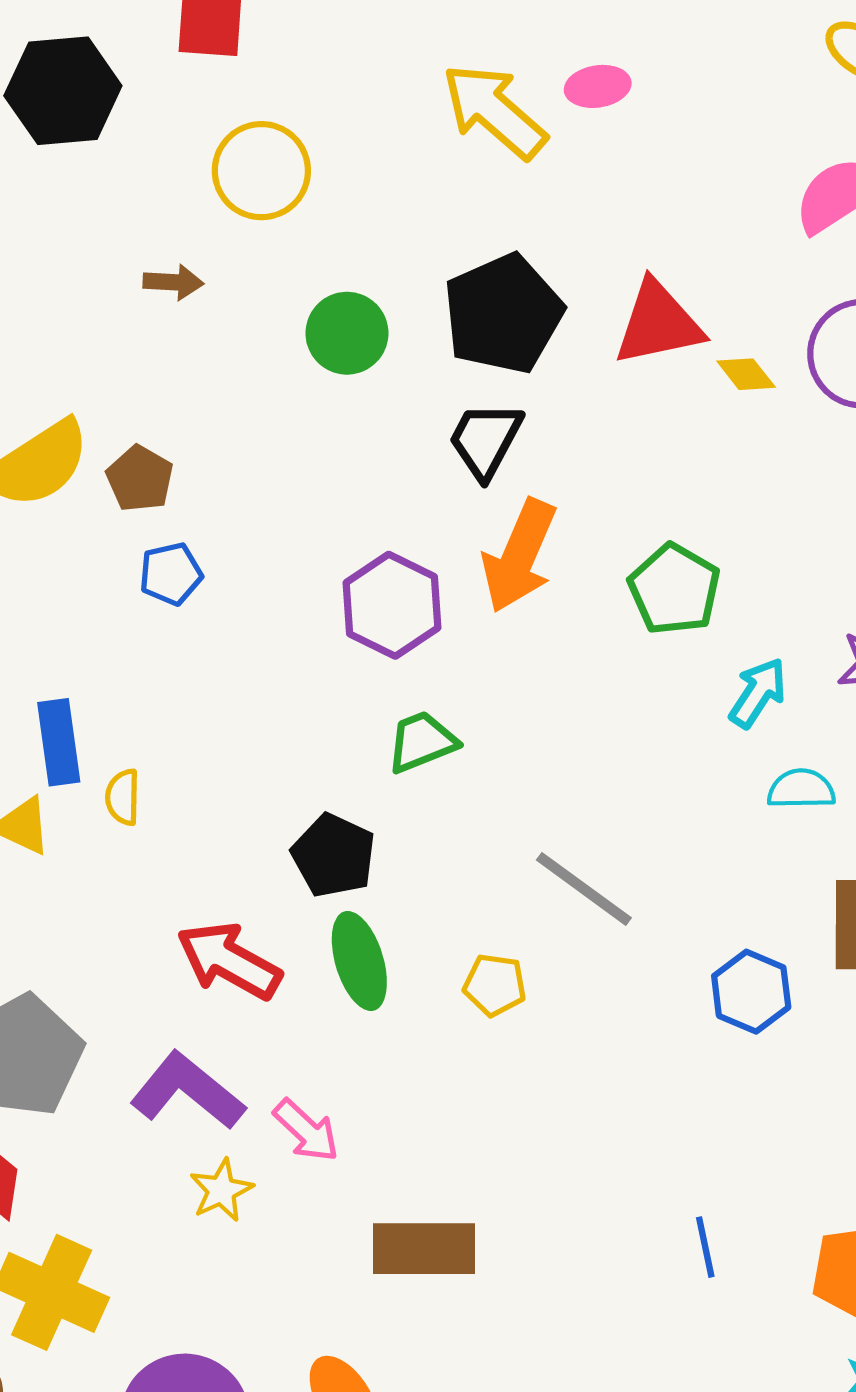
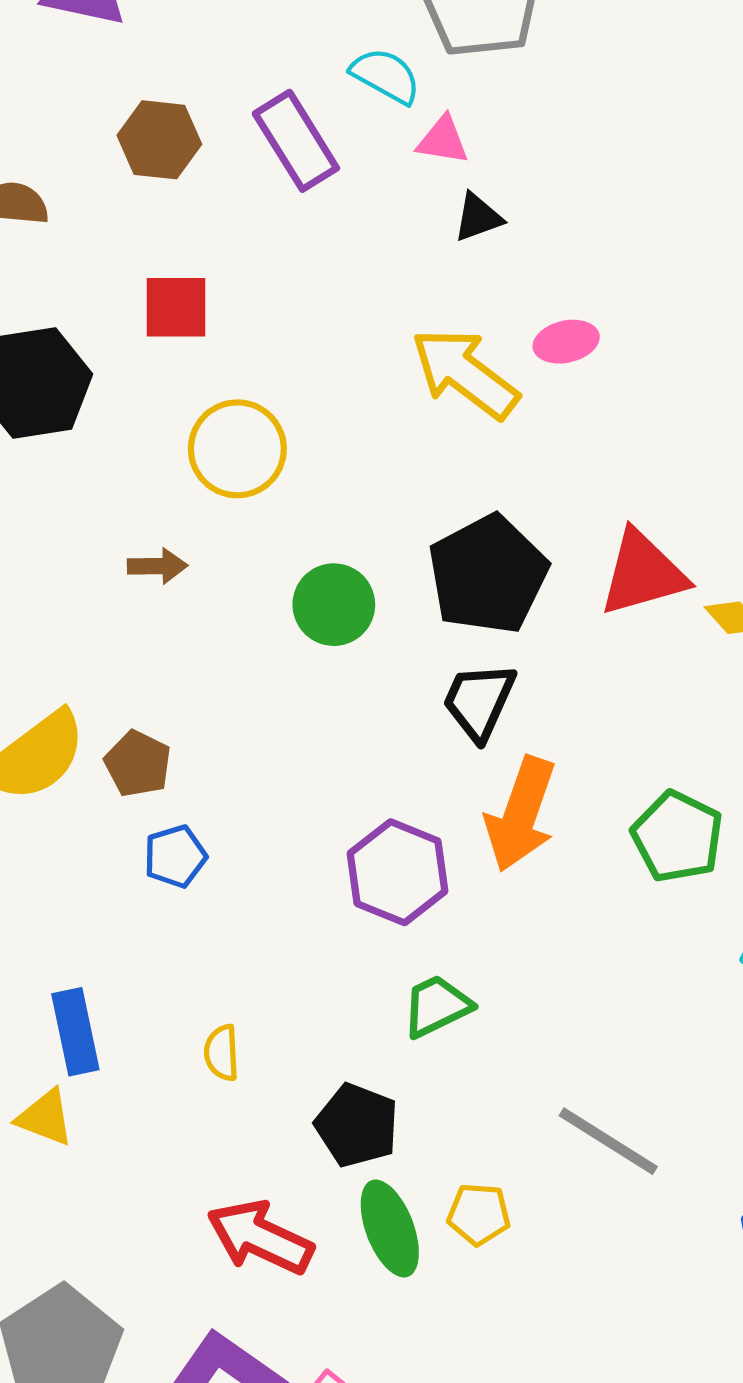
yellow semicircle: (123, 797) -> (222, 1053), moved
yellow pentagon: (495, 985) -> (479, 1214), moved

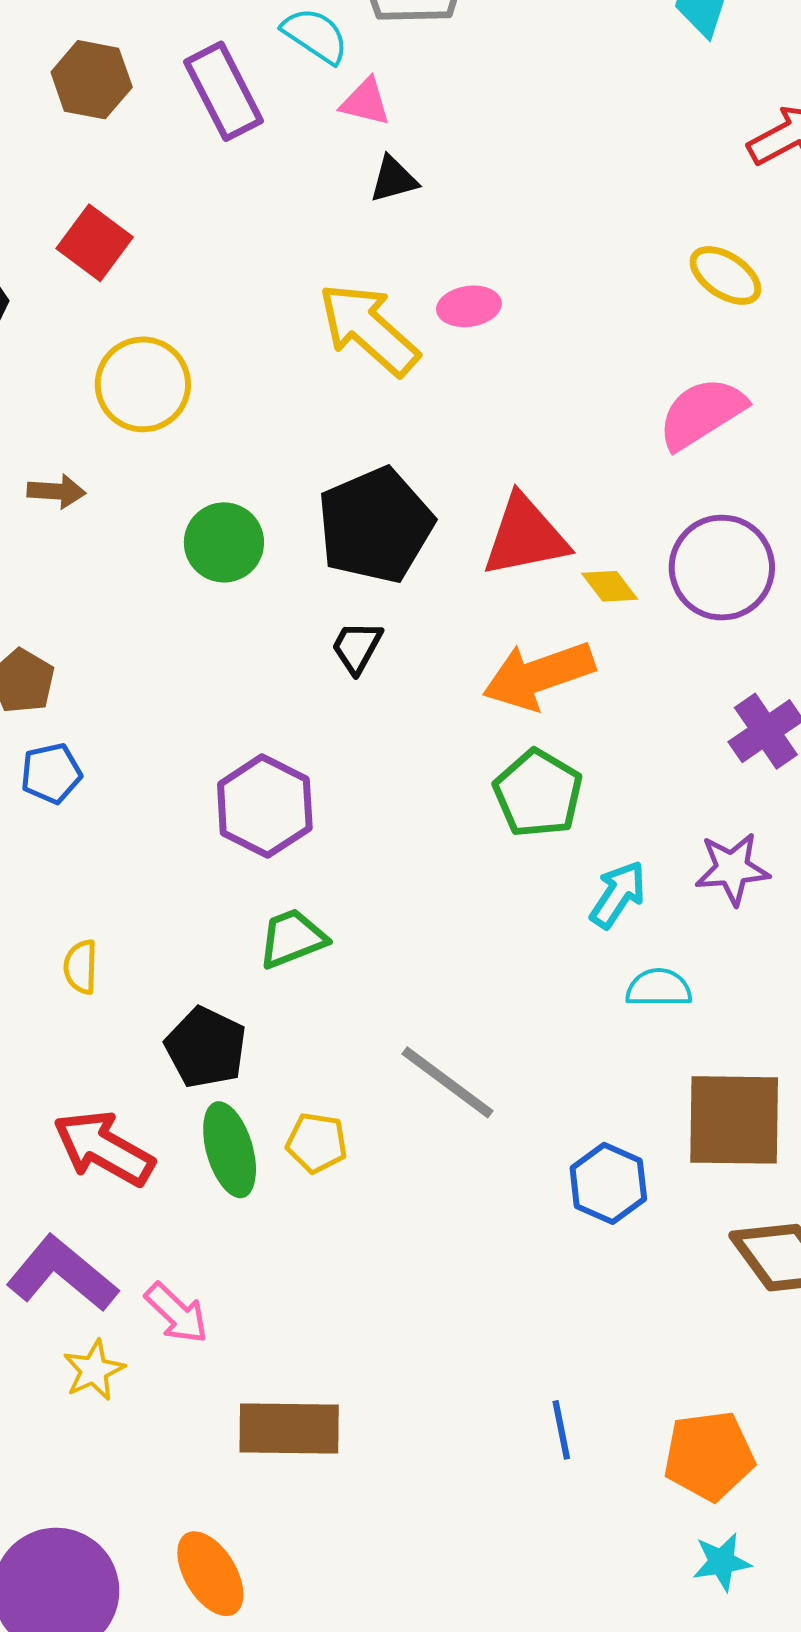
red square: (176, 307) -> (95, 243), turned 32
black trapezoid: (479, 701) -> (357, 647), size x0.7
orange arrow: (521, 814) -> (538, 675), moved, turned 47

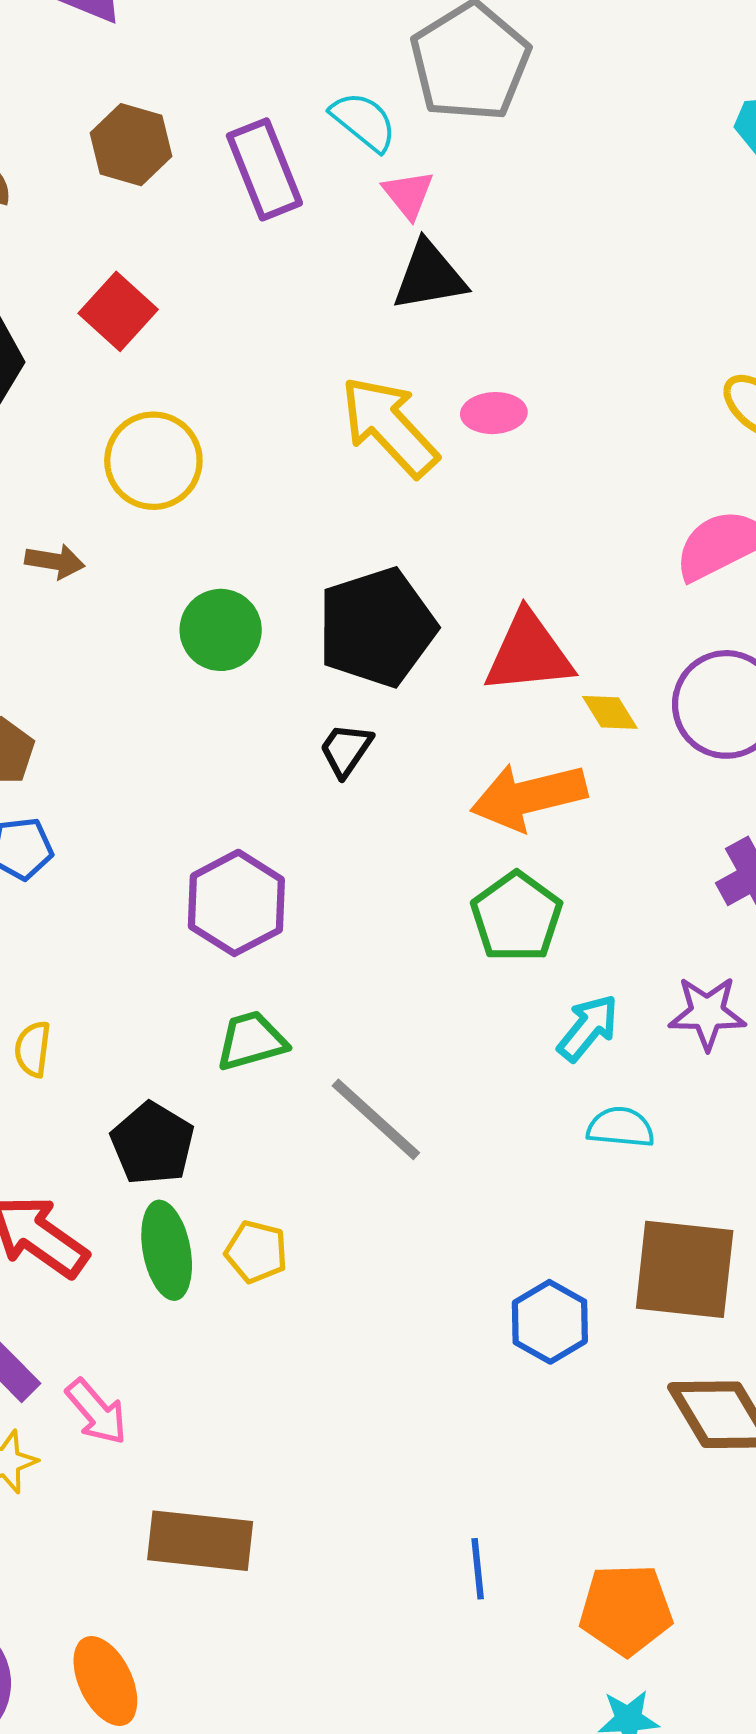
pink triangle: (365, 102) -> (408, 194), turned 32
black triangle: (393, 179) -> (429, 276), size x1.5
gray line: (447, 1082) -> (376, 1119), moved

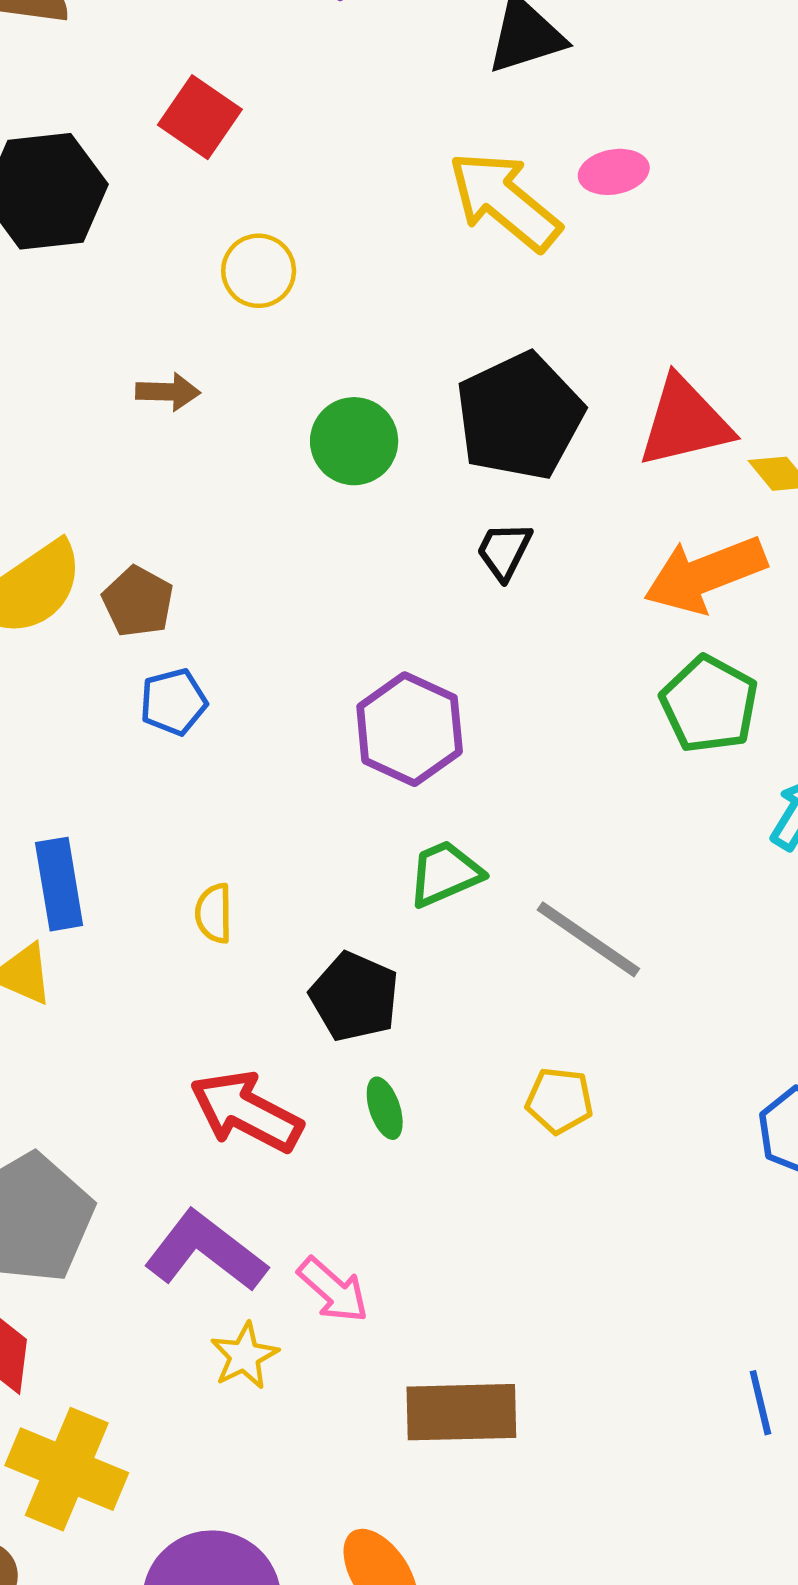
yellow circle: (153, 461) -> (259, 271), size x0.7
green ellipse: (167, 1250) -> (385, 1108), size x0.6
yellow pentagon: (256, 1252) -> (559, 1101), moved

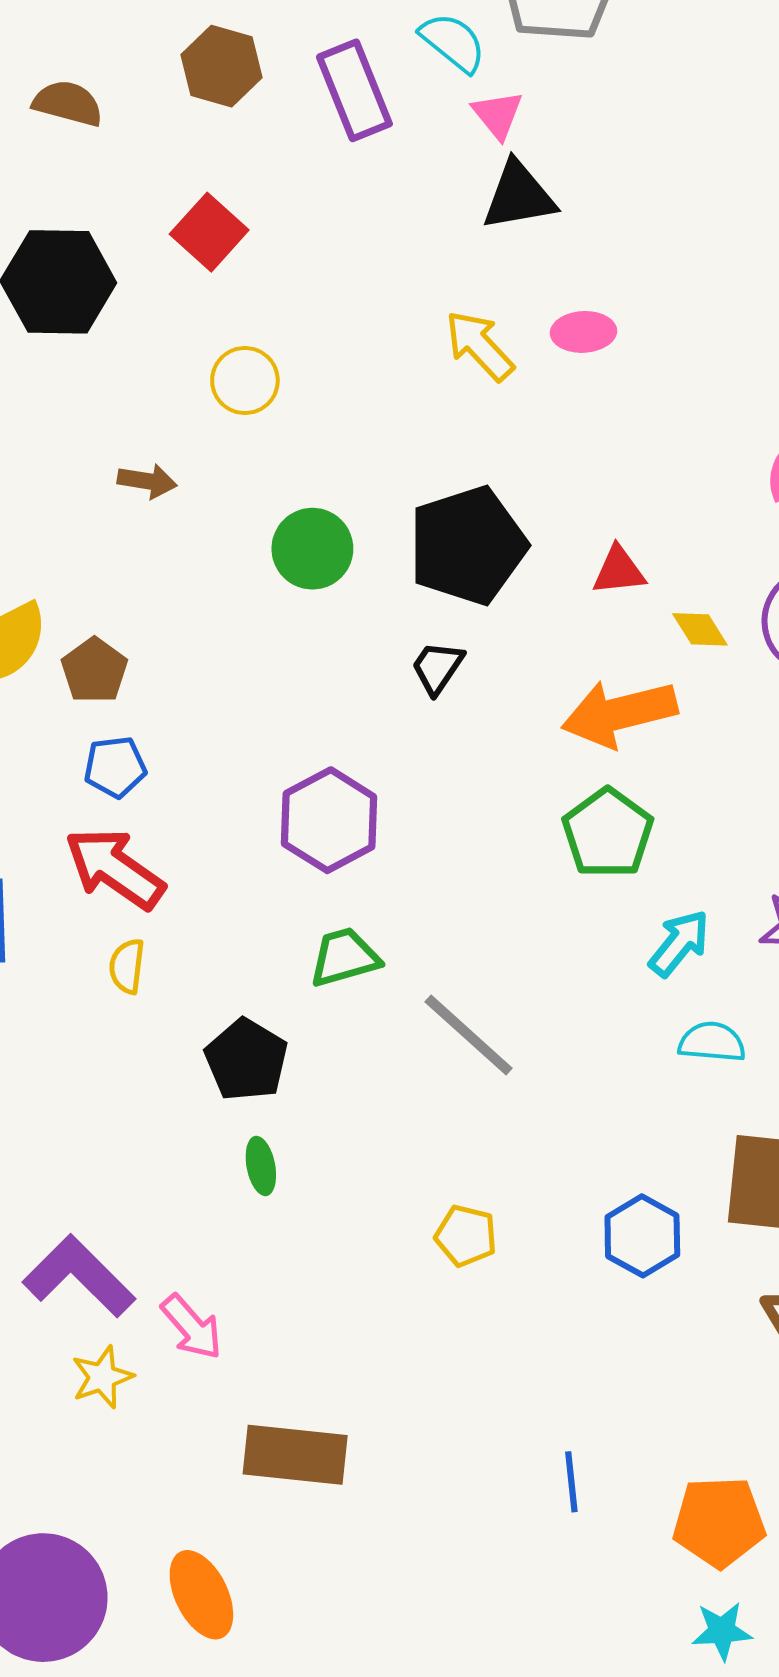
yellow arrow: (504, 201) -> (479, 346), size x0.7
red triangle: (685, 422) -> (619, 571), size x0.6
yellow pentagon: (559, 1101) -> (466, 1236), moved
red arrow: (246, 1112) -> (115, 868), moved

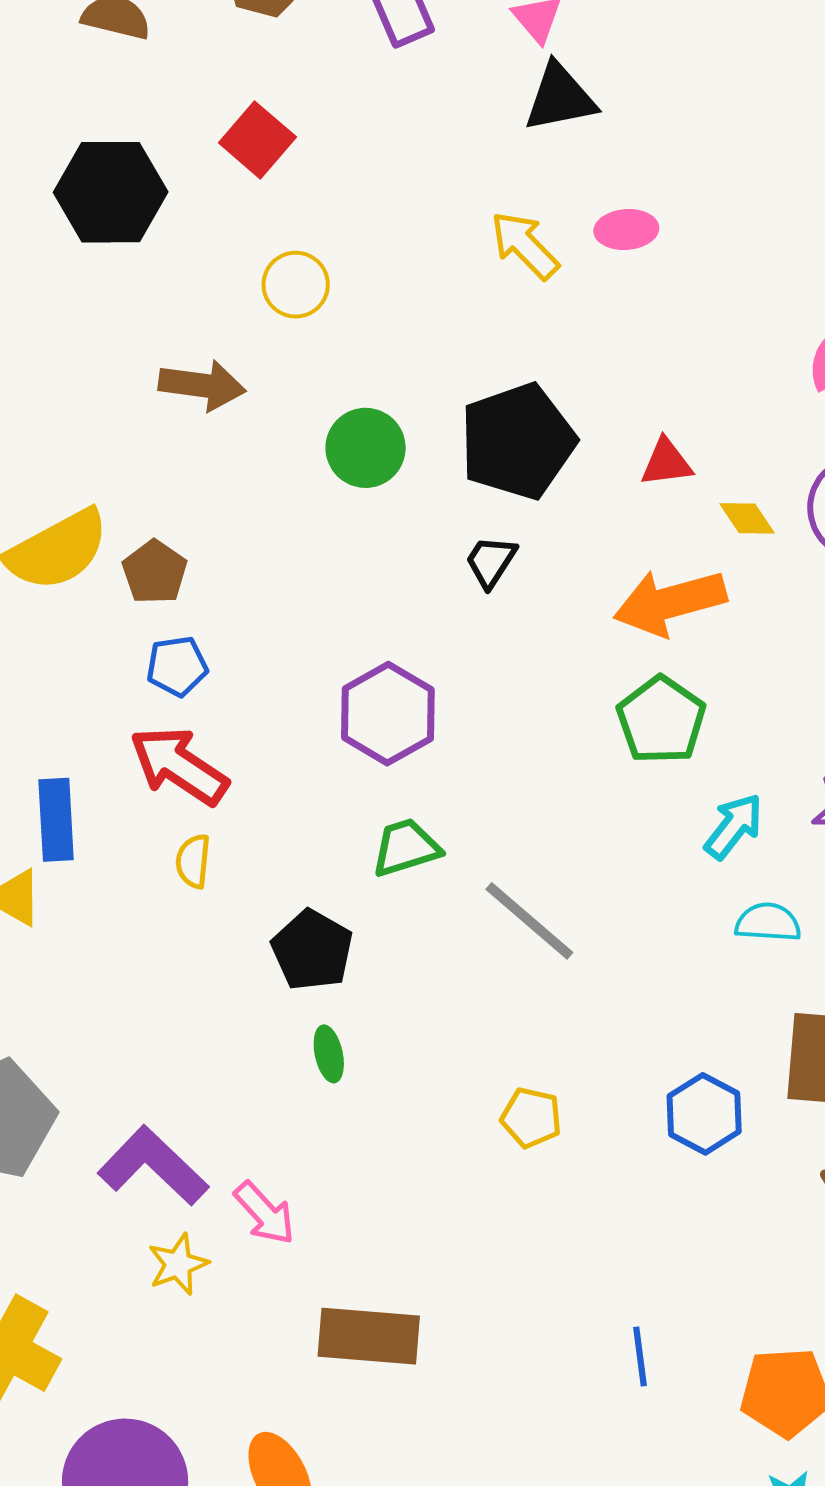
brown arrow: (147, 481) -> (202, 385), size x1.5

